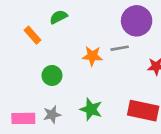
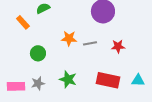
gray line: (120, 48) -> (90, 43), moved

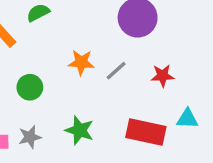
gray line: (90, 43) -> (116, 71), turned -32
cyan triangle: (138, 80) -> (187, 119), moved

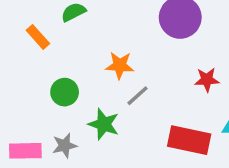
gray line: (116, 71) -> (138, 96), moved
green star: (80, 130) -> (104, 124), moved

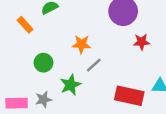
red star: (207, 80) -> (142, 42), moved
green star: (104, 124) -> (70, 85), turned 30

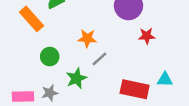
orange rectangle: (25, 25) -> (32, 19), size x1.5

